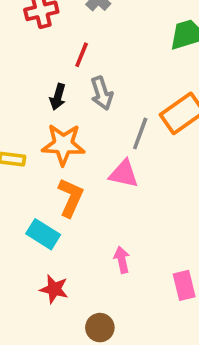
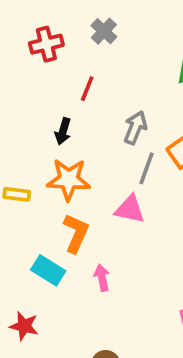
gray arrow: (102, 93) -> (135, 128), moved, turned -140
pink arrow: (122, 260) -> (102, 278), moved
red star: (54, 289) -> (24, 326), moved

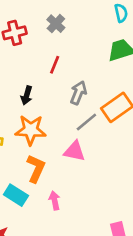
red line: (87, 89) -> (55, 65), moved
gray line: (146, 168) -> (86, 122), turned 30

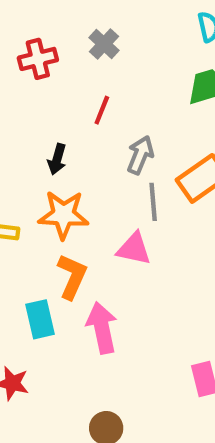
gray line: (86, 122) -> (153, 202), turned -55
cyan rectangle: (16, 195) -> (40, 319), turned 45
pink arrow: (55, 200) -> (102, 328), size x1.6

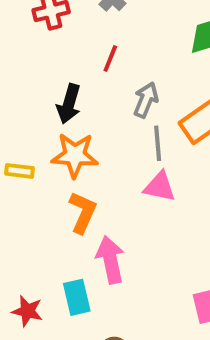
black arrow: (57, 159) -> (69, 104), size x1.4
pink triangle: (134, 249) -> (160, 187), moved
cyan rectangle: (40, 319) -> (77, 297), moved

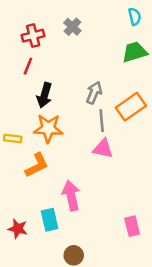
red line: (110, 58) -> (28, 66), moved
orange L-shape: (83, 212) -> (37, 165), moved, turned 40

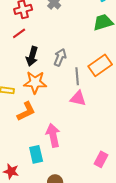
red line: (28, 66) -> (19, 33), turned 32
gray arrow: (94, 93) -> (60, 57), moved
pink rectangle: (132, 226) -> (101, 159), turned 42
red star: (18, 229) -> (11, 171), moved

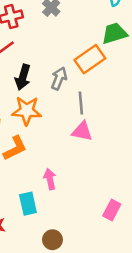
orange rectangle: (100, 65) -> (90, 59), moved
pink arrow: (53, 135) -> (50, 179), size x0.7

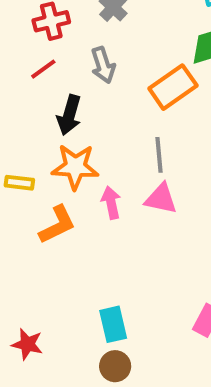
gray arrow: (59, 78) -> (103, 65), moved, turned 140
pink arrow: (50, 179) -> (111, 203), moved
cyan rectangle: (28, 204) -> (113, 324), moved

